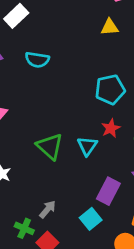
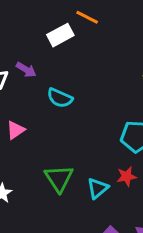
cyan semicircle: (37, 60) -> (60, 98), moved

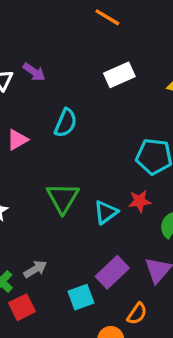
white rectangle: (60, 35) -> (119, 75), moved
cyan semicircle: (60, 98) -> (66, 123), moved, turned -95

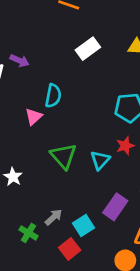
pink triangle: (17, 140) -> (34, 117), moved
cyan square: (81, 297) -> (84, 226), moved
red square: (22, 307) -> (70, 249), moved

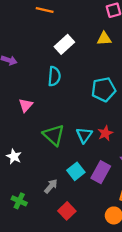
cyan semicircle: (53, 96) -> (54, 76), moved
red star: (125, 146) -> (105, 133), moved
cyan square: (84, 226) -> (76, 171), moved
green cross: (28, 233) -> (19, 201), moved

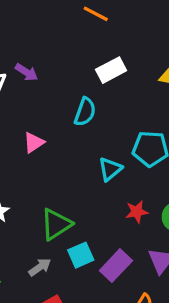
green triangle: (54, 135) -> (56, 224), moved, turned 30
cyan triangle: (84, 135) -> (110, 169), moved

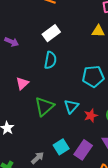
white rectangle: (111, 70) -> (51, 33), moved
cyan triangle: (110, 169) -> (71, 106), moved
green triangle: (56, 224) -> (44, 106), moved

